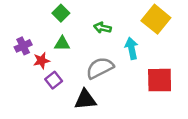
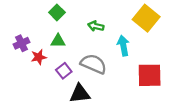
gray semicircle: (100, 68) -> (94, 64), turned 50
purple square: (54, 80) -> (64, 71), moved

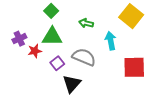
green triangle: (58, 41) -> (52, 37), size x1.5
black triangle: (80, 94) -> (72, 84), turned -42

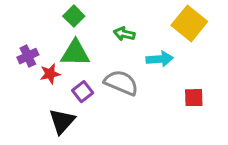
cyan arrow: (111, 41) -> (160, 59), turned 96
red square: (134, 67) -> (194, 98), size x0.6
black triangle: (72, 84) -> (62, 121), moved

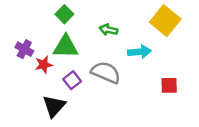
purple cross: (28, 56) -> (24, 49), turned -36

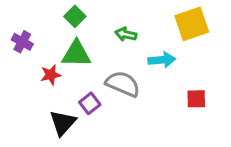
yellow square: (165, 21) -> (192, 24), turned 32
purple cross: (24, 49) -> (22, 42), moved
purple square: (72, 80) -> (90, 103), moved

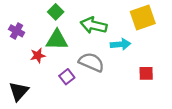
green arrow: (126, 34) -> (94, 25), size x1.6
black triangle: (63, 123) -> (19, 91), moved

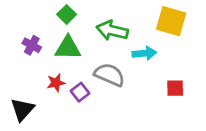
yellow square: (143, 18) -> (171, 21), turned 35
purple cross: (17, 31) -> (32, 45), moved
red star: (38, 55) -> (56, 83), moved

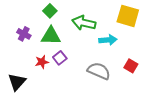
gray semicircle: (109, 75) -> (99, 71), moved
red square: (175, 88) -> (131, 66), turned 32
purple square: (80, 92) -> (60, 58), moved

